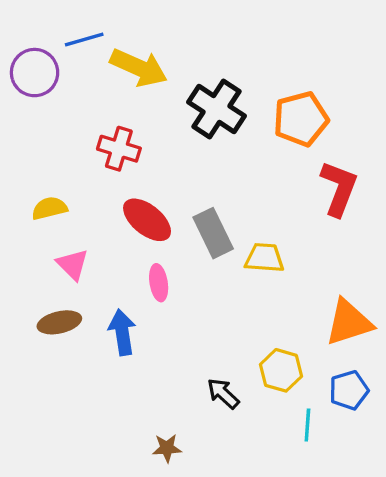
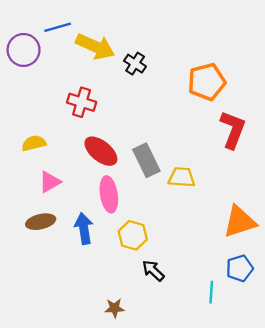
black cross: (217, 109) -> (135, 64), moved, size x0.6
pink triangle: (73, 264) -> (50, 182), turned 45
pink ellipse: (159, 283) -> (109, 194), size x1.4
yellow hexagon: (281, 370) -> (133, 235), moved

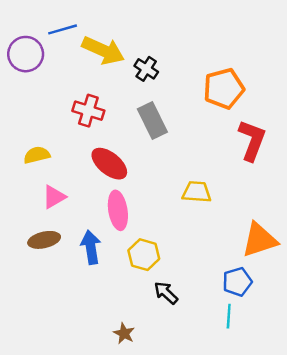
gray rectangle: (146, 160) -> (152, 121), moved
blue pentagon: (240, 268) -> (237, 282), moved
brown star: (115, 308) -> (124, 333), turned 30

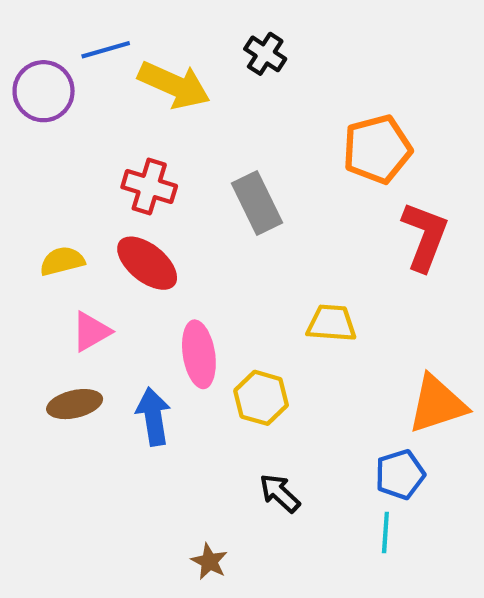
black cross: (146, 69) -> (265, 54), moved
red ellipse: (109, 164) -> (147, 263), moved
yellow hexagon: (144, 255) -> (261, 398), moved

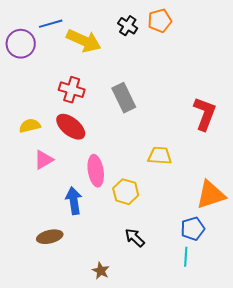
orange pentagon: (377, 149) -> (160, 21), moved, size x0.7
brown ellipse: (75, 404) -> (50, 237), moved

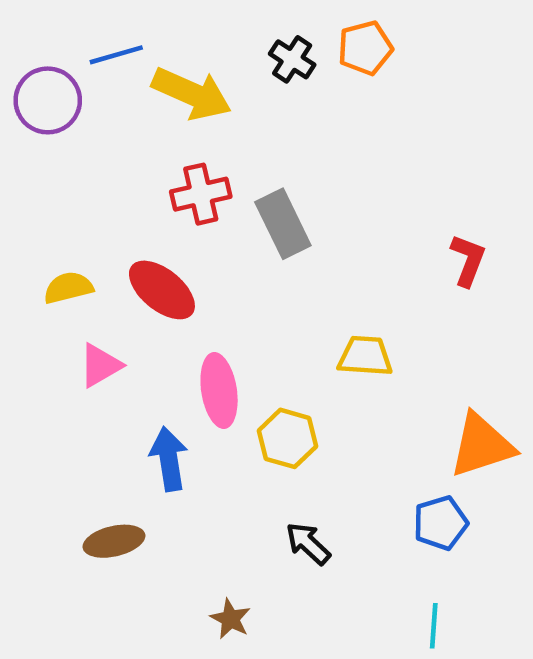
red cross: (72, 90) -> (201, 194), moved, turned -30
red L-shape: (205, 114) -> (468, 260), size x0.7
cyan line: (186, 257) -> (434, 626), moved

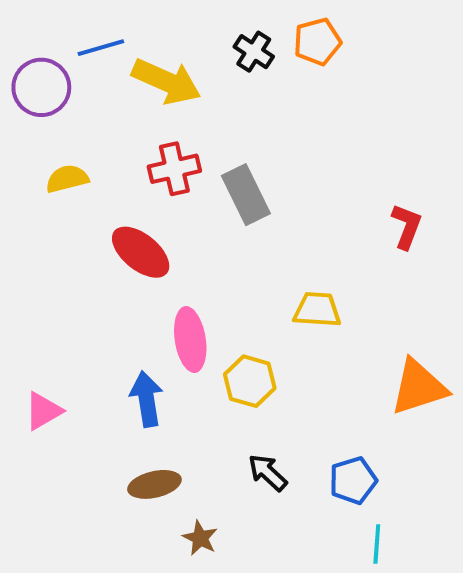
yellow semicircle: (68, 288) -> (67, 179), moved
pink triangle: (100, 365) -> (43, 411), moved
blue pentagon: (441, 523) -> (353, 480), moved
brown ellipse: (114, 541) -> (154, 484), moved

